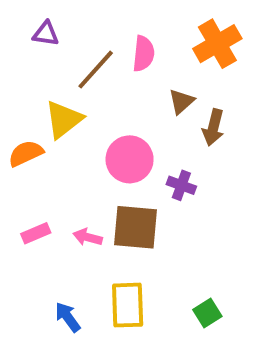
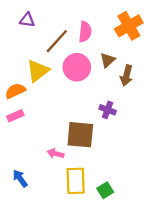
pink circle: (130, 159) -> (77, 67), moved
pink rectangle: (36, 233) -> (15, 116), moved
pink arrow: (88, 237) -> (56, 154), moved
green square: (207, 313) -> (105, 190), moved
blue arrow: (68, 317) -> (20, 178), moved

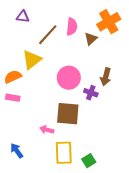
brown triangle: (108, 60) -> (91, 39), moved
pink circle: (77, 67) -> (69, 78), moved
brown arrow: (126, 76) -> (106, 77), moved
pink rectangle: (15, 116) -> (13, 98), turned 32

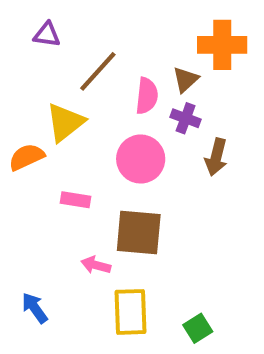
orange cross: (109, 22) -> (222, 45), turned 30
pink semicircle: (72, 27) -> (147, 96), moved
purple cross: (91, 93) -> (186, 118), moved
pink rectangle: (13, 98) -> (75, 200), moved
green square: (89, 161) -> (198, 328), moved

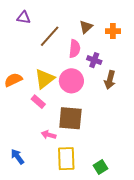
orange cross: (222, 45) -> (113, 31), moved, size x0.6
brown triangle: (186, 79) -> (86, 27), moved
yellow triangle: (65, 122) -> (44, 79), moved
pink rectangle: (75, 200) -> (38, 102), turned 32

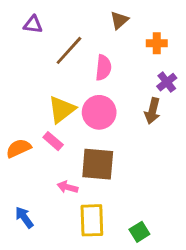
brown triangle: (86, 27) -> (119, 20), moved
purple cross: (94, 60) -> (167, 82), moved, turned 32
orange semicircle: (13, 80) -> (19, 148), moved

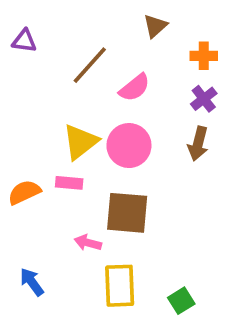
purple triangle: (33, 24) -> (24, 41), moved
pink semicircle: (103, 68) -> (135, 88), turned 45
purple cross: (167, 82) -> (204, 99), moved
pink rectangle: (53, 141) -> (69, 183), turned -36

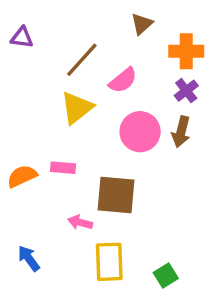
orange cross: (204, 56) -> (186, 51), size x1.4
yellow triangle: (80, 142) -> (77, 108), moved
pink circle: (129, 146) -> (140, 132), moved

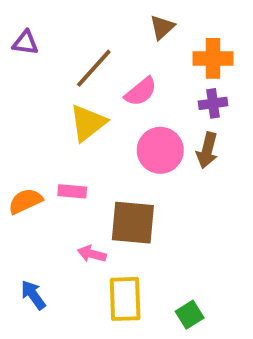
purple cross: (186, 91) -> (213, 103), turned 30

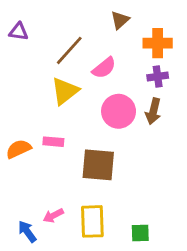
pink arrow: (92, 254) -> (53, 216), moved, turned -42
blue arrow: (33, 295) -> (27, 232), moved
green square: (190, 315) -> (140, 233), turned 30

